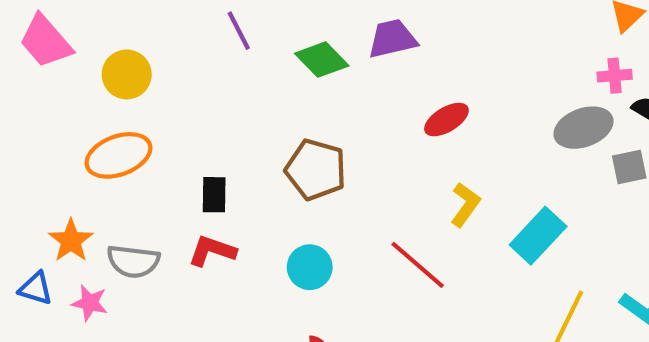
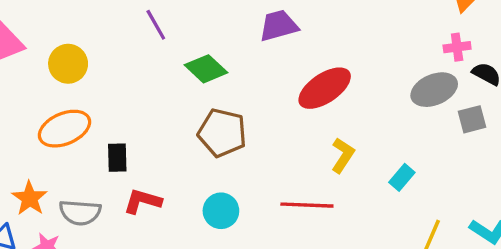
green diamond: (322, 60) -> (206, 69), moved
red ellipse: (446, 120) -> (325, 88), size x1.5
black rectangle: (214, 195) -> (117, 158), moved
cyan rectangle: (538, 236) -> (402, 177), size x0.6
red line: (418, 265) -> (307, 205), turned -36

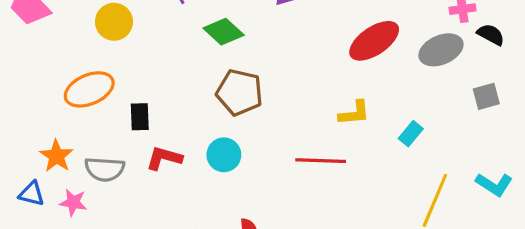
yellow circle: (68, 64) -> (114, 22), moved
red ellipse: (325, 88) -> (374, 41), moved
gray square: (472, 119) -> (486, 96), moved
yellow L-shape: (343, 155) -> (354, 113), turned 52
cyan circle: (221, 211) -> (224, 155), moved

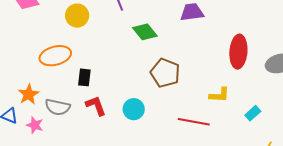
red ellipse: (374, 41) -> (238, 52), turned -60
brown pentagon: (239, 92) -> (165, 73), moved
red L-shape: (164, 158) -> (96, 106), turned 45

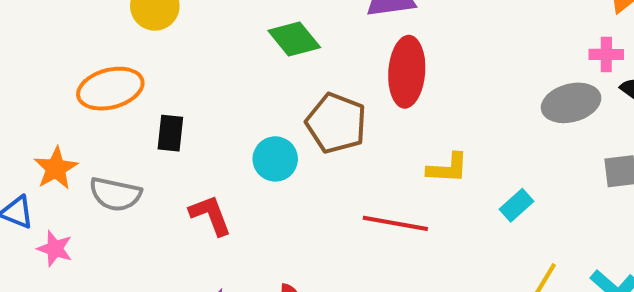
red ellipse: (238, 52) -> (407, 72), moved
red L-shape: (96, 106) -> (210, 215), moved
cyan circle: (134, 109) -> (275, 159), moved
pink star: (35, 125) -> (55, 249), moved

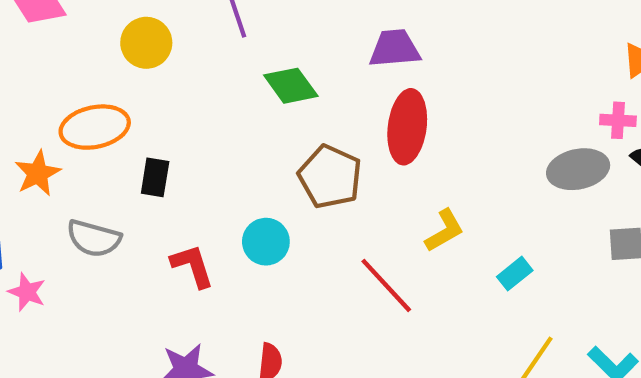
cyan circle: (275, 159) -> (266, 242), moved
orange star: (56, 168) -> (38, 173), moved
yellow L-shape: (448, 168) -> (445, 231), turned -36
red line: (395, 223) -> (386, 285), turned 34

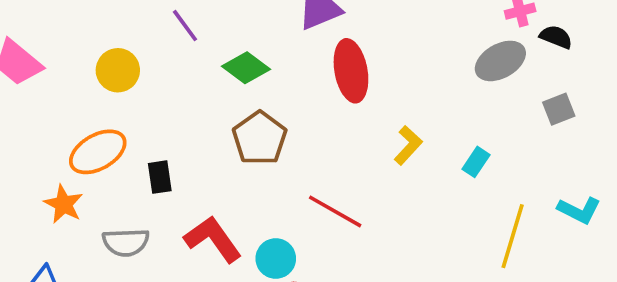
brown pentagon: (330, 177) -> (260, 138), moved, turned 30
cyan circle: (266, 242) -> (276, 259), moved
red L-shape: (192, 266) -> (213, 239), size x1.4
red line: (386, 285) -> (335, 211), moved

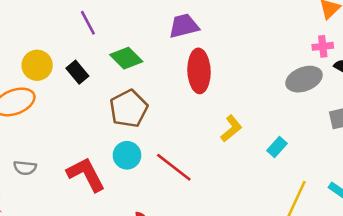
yellow circle: (118, 70) -> (37, 65), moved
black rectangle: (160, 177) -> (77, 72), moved, turned -40
gray semicircle: (126, 242) -> (25, 168), size x0.7
cyan circle: (276, 259) -> (127, 155), moved

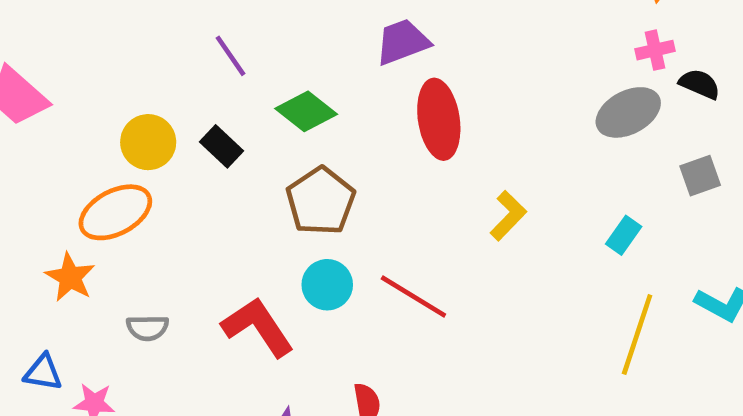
cyan rectangle: (277, 147) -> (624, 235), moved

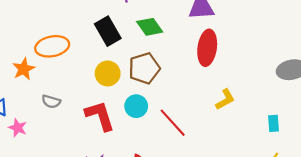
yellow circle: (148, 142) -> (108, 73), moved
black rectangle: (222, 146) -> (108, 31), size x1.5
cyan rectangle: (624, 235) -> (274, 123), turned -56

